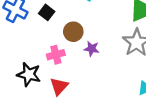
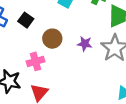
purple star: (92, 49) -> (85, 44), moved

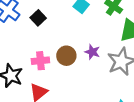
brown circle: (52, 39) -> (66, 56), moved

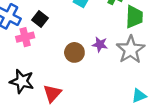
pink cross: (40, 61) -> (25, 37), moved

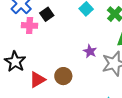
brown circle: (74, 52) -> (63, 76), moved

